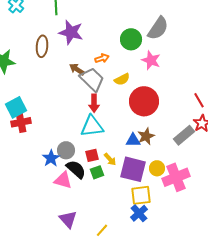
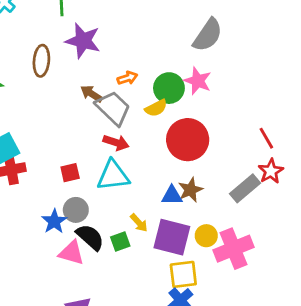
green circle: (131, 39) -> (169, 88), moved
red arrow: (94, 103) -> (116, 143), turned -72
red square: (92, 155) -> (70, 173), moved

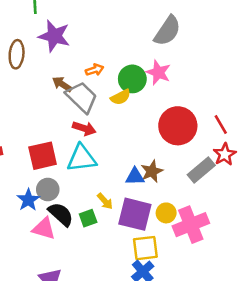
red circle: (188, 140) -> (178, 126), moved
red square: (70, 173) -> (43, 156), size x1.6

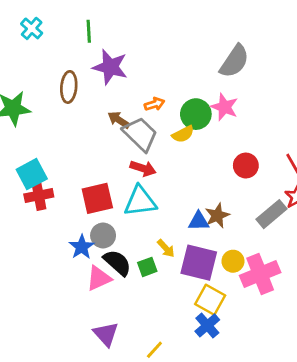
red circle: (178, 126) -> (246, 166), size x0.6
pink triangle: (44, 229) -> (99, 278), turned -40
yellow square: (145, 248) -> (210, 300), turned 36

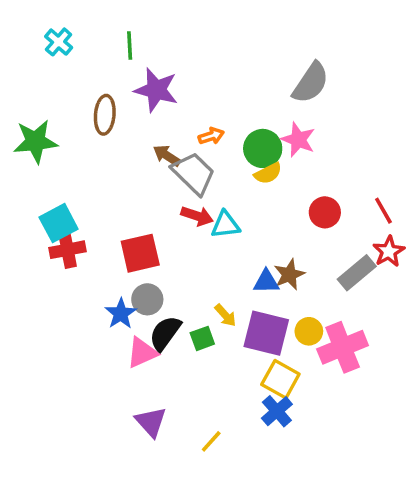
yellow semicircle: (183, 134) -> (268, 173), moved
cyan triangle: (140, 201) -> (225, 225), moved, size x0.7
black semicircle: (117, 263) -> (165, 333), turned -96

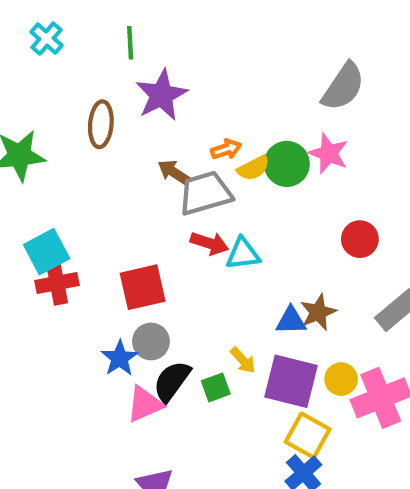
purple star: (156, 90) -> (161, 95), turned 30
gray trapezoid: (193, 173) -> (205, 193), turned -60
yellow semicircle: (268, 173) -> (253, 168), moved

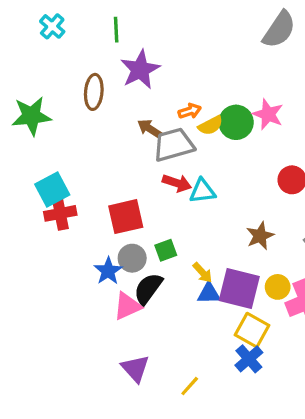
gray semicircle: (343, 87) -> (279, 30), moved
blue triangle: (291, 321) -> (209, 293), moved
green square: (216, 387) -> (166, 250), moved

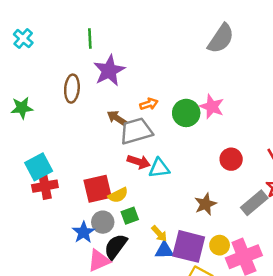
cyan cross: (52, 26) -> (23, 39), moved
green star: (31, 116) -> (22, 108), size x0.7
yellow semicircle: (210, 125) -> (118, 195), moved

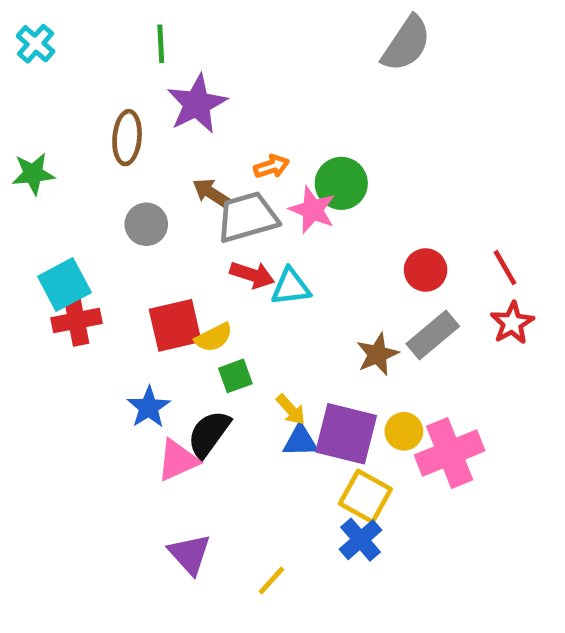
pink star: (212, 107) -> (312, 210), moved
gray rectangle: (254, 203) -> (433, 335), moved
gray circle: (103, 222) -> (146, 224), moved

